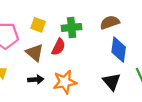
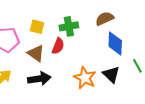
black arrow: (36, 79) -> (39, 79), size x1.5
orange star: (65, 82) -> (85, 78), moved, turned -30

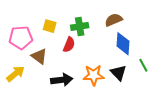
brown triangle: (36, 53) -> (39, 56), moved
orange star: (85, 78) -> (94, 75), turned -30
black arrow: (39, 79) -> (62, 80), moved

